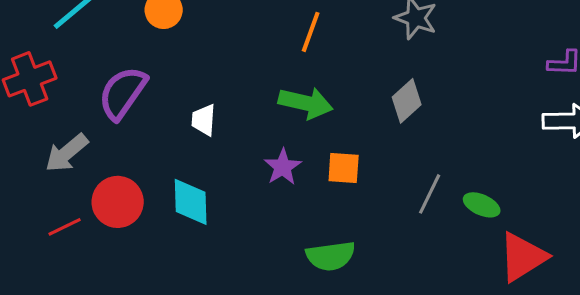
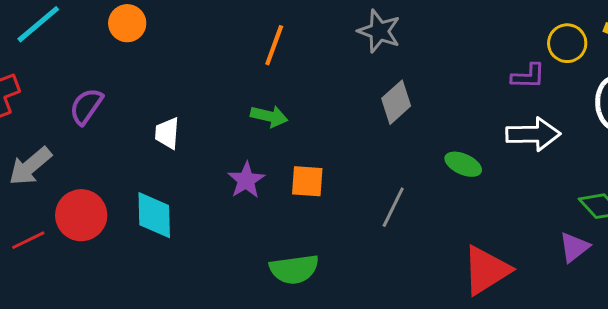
purple semicircle: (123, 93) -> (86, 106), size x0.7
gray diamond: (407, 101) -> (396, 102), moved
green arrow: (306, 103) -> (269, 116), size x0.7
green ellipse: (482, 205) -> (463, 164), moved

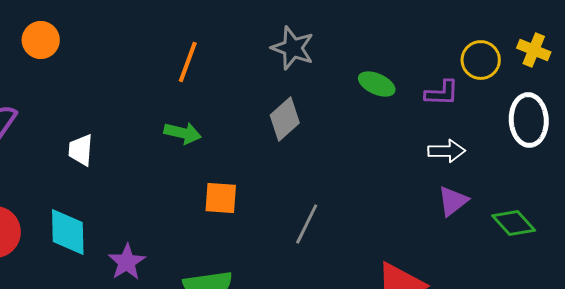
gray diamond: (396, 102) -> (285, 119), moved
white arrow: (533, 134) -> (447, 151), size x0.7
green ellipse: (463, 164) -> (377, 84), moved
purple star: (246, 180) -> (127, 262), moved
purple triangle: (574, 247) -> (453, 201), moved

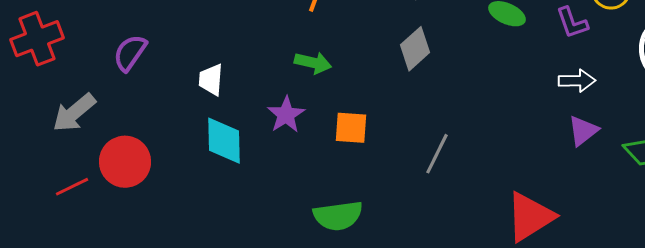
purple L-shape: (442, 93) -> (572, 23), turned 69
cyan diamond: (68, 232) -> (224, 141), moved
purple star: (127, 262) -> (286, 115), moved

